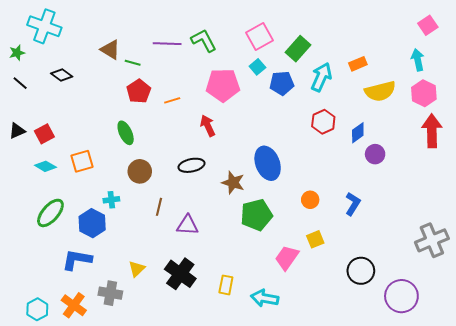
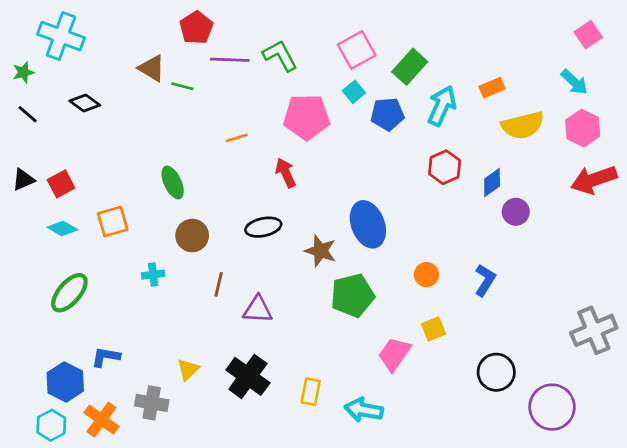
cyan arrow: (418, 60) -> (574, 82), turned 145
red pentagon: (139, 91) -> (196, 28), moved
red arrow: (432, 131) -> (594, 180), turned -108
blue hexagon: (92, 223) -> (65, 382), moved
blue L-shape: (77, 260) -> (106, 357), size x0.7

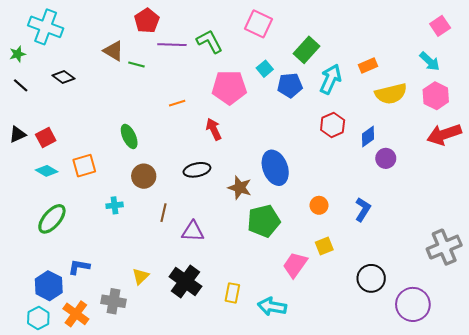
pink square: (357, 50) -> (258, 24), moved, turned -36

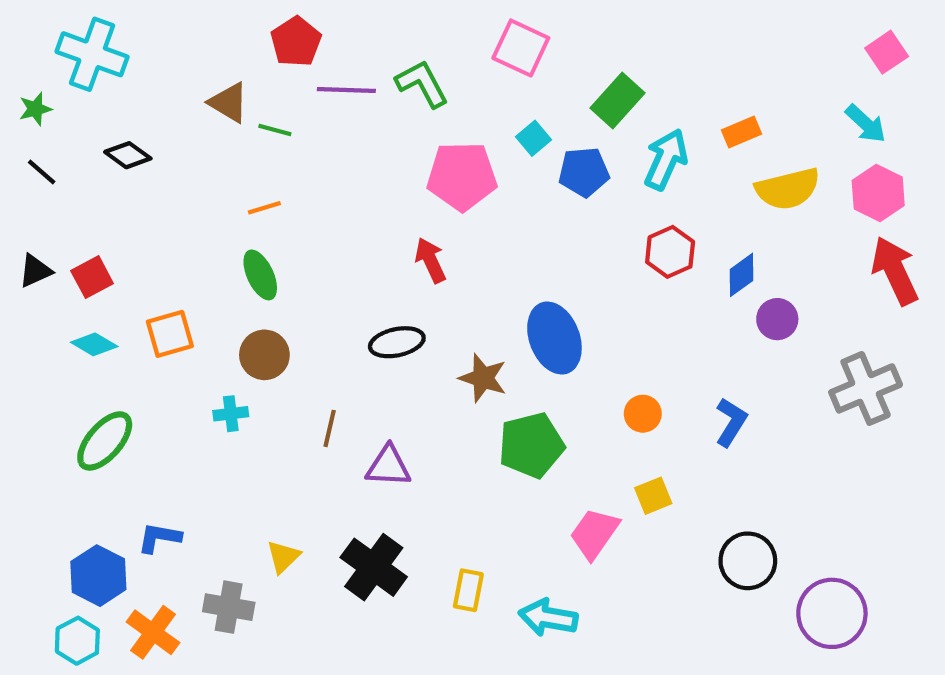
orange line: (177, 103) -> (264, 208), moved
red arrow: (444, 134) -> (895, 271), turned 84
brown circle: (144, 176) -> (264, 355), moved
gray cross: (444, 247) -> (866, 388), moved

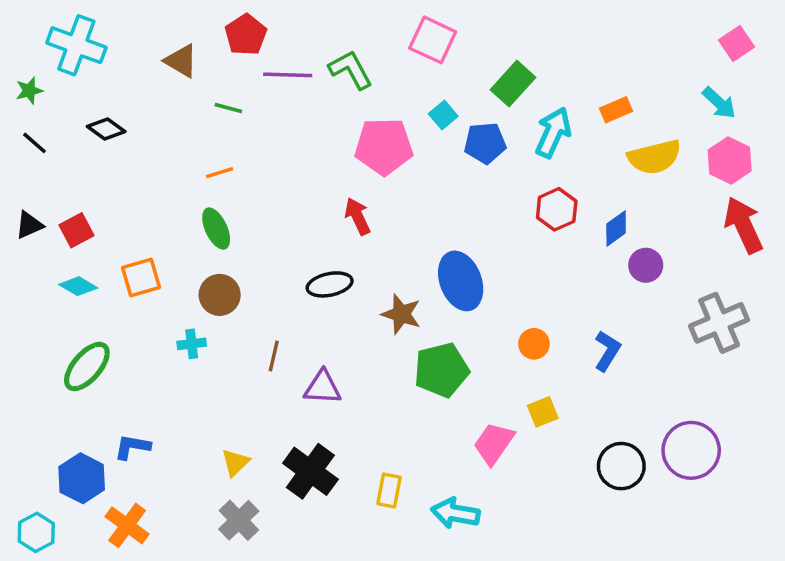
brown triangle: (229, 103) -> (181, 61), moved
gray cross: (229, 607) -> (239, 520), moved, turned 36
purple circle: (832, 613) -> (691, 450), moved
cyan hexagon: (77, 641) -> (36, 532), moved

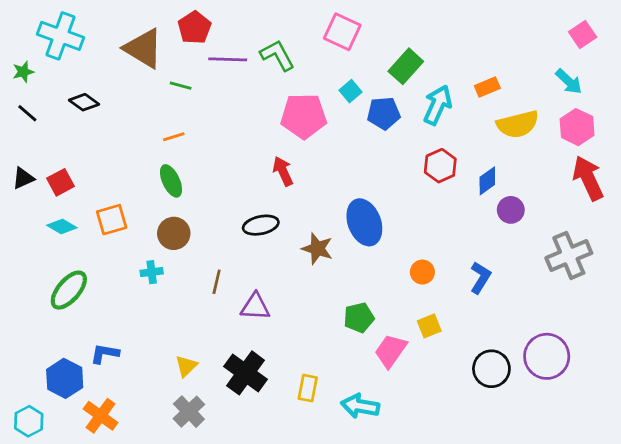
brown triangle: (181, 61) -> (143, 48), size x1.5
green pentagon: (441, 370) -> (359, 318), moved, size x0.7

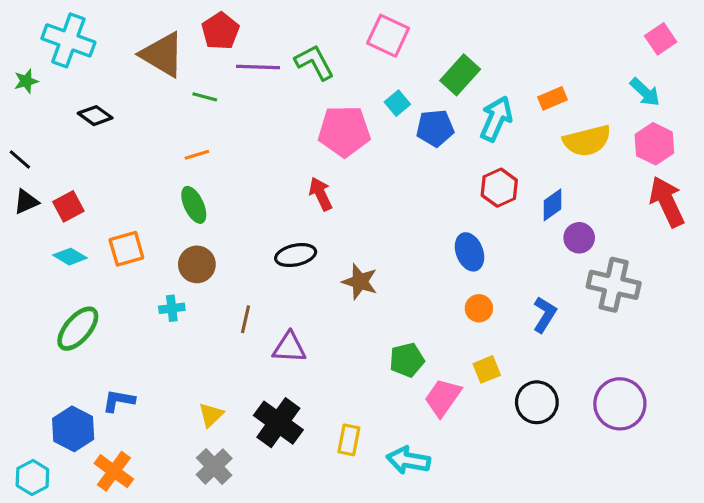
black line: (27, 113) -> (20, 159), moved
blue ellipse: (364, 222) -> (469, 252), moved, size x0.7
gray cross: (569, 255) -> (614, 285), moved, turned 36
black circle: (491, 369) -> (537, 402), moved

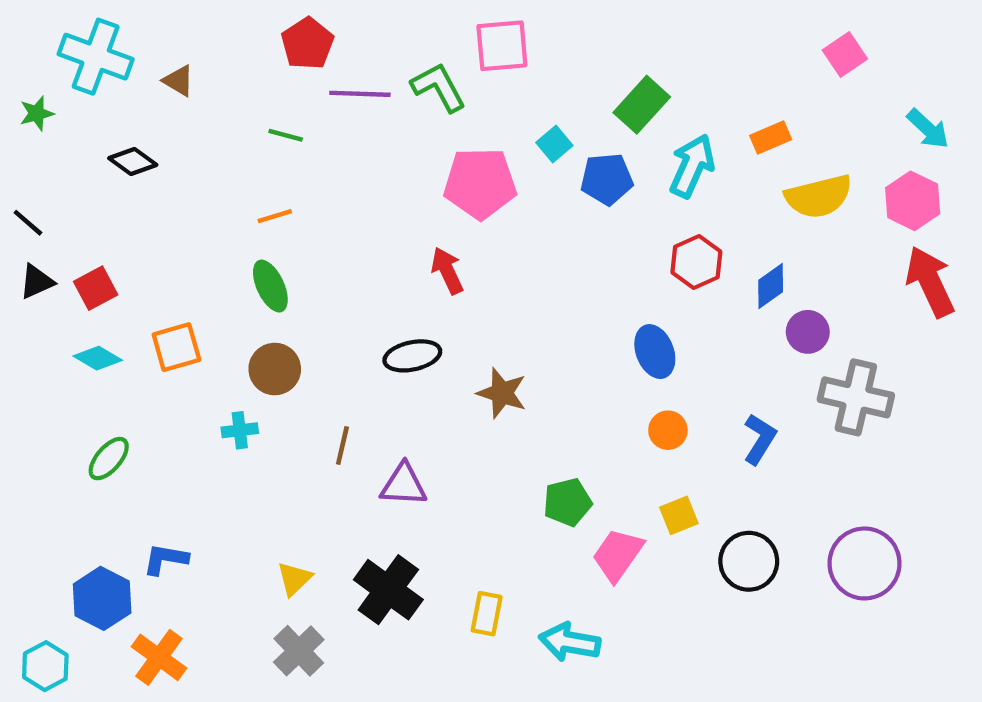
pink square: (388, 36) -> (502, 46), moved, turned -30
pink square: (661, 39) -> (845, 54), moved
brown triangle: (162, 55) -> (179, 81), moved, size x0.5
cyan arrow: (645, 92) -> (928, 129), moved
green ellipse: (78, 329) -> (109, 459), size x0.7

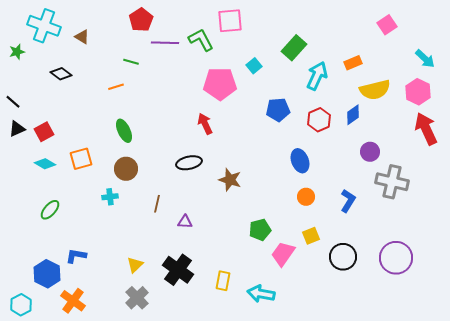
blue pentagon: (607, 179) -> (278, 110), moved
orange line: (275, 216) -> (116, 87), moved
blue diamond: (771, 286) -> (353, 115), moved
purple triangle: (404, 485) -> (185, 222), size x0.7

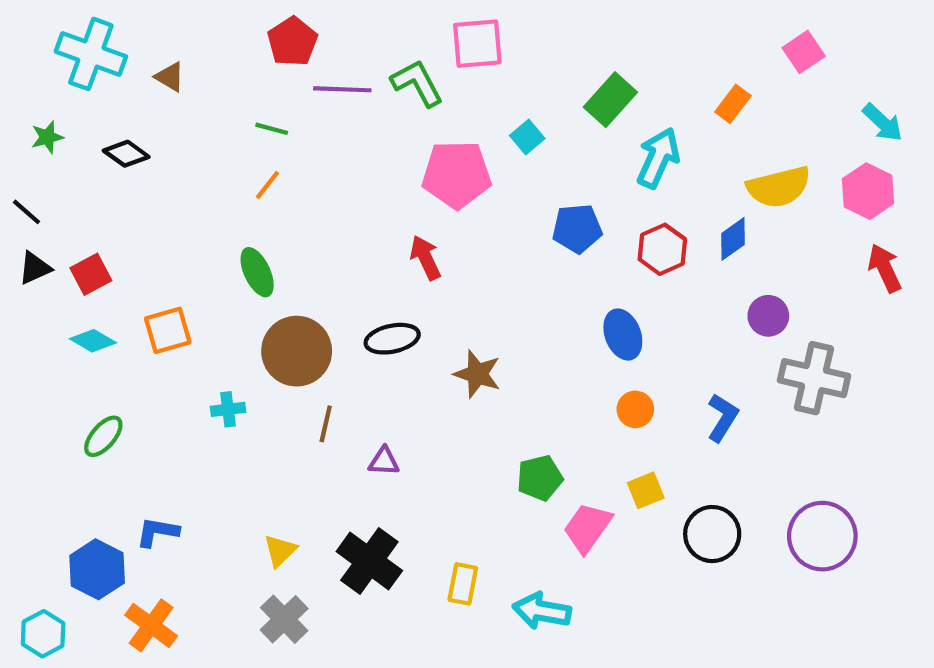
green star: (17, 52) -> (47, 137), moved
orange rectangle: (353, 63) -> (733, 104), moved, turned -30
orange line: (116, 87) -> (268, 185), moved, turned -35
red arrow: (426, 129) -> (885, 268), size x0.7
brown circle: (126, 169) -> (297, 351), moved, size x1.4

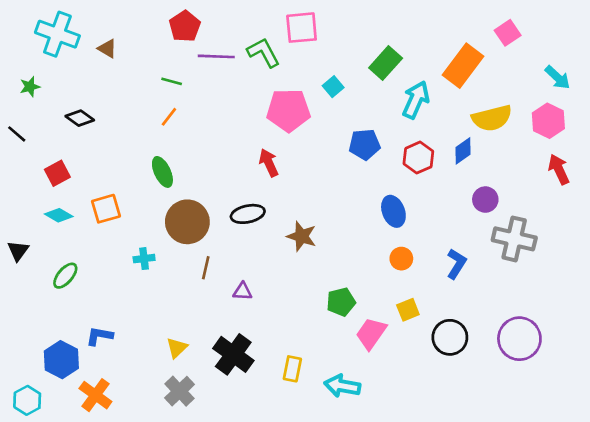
orange rectangle: (733, 104) -> (463, 66), size x1.8
black diamond: (126, 154) -> (80, 118), moved
black triangle: (35, 268) -> (18, 251), moved, turned -30

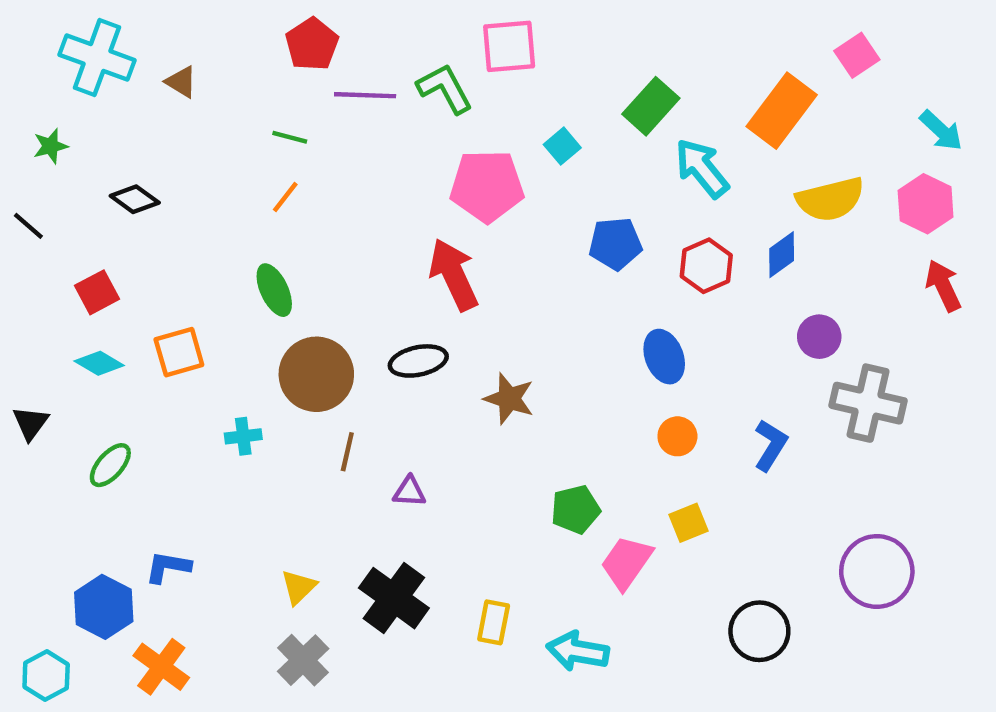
cyan arrow: (416, 100) -> (702, 168), turned -63
red arrow: (269, 163) -> (454, 275), size x1.5
black circle: (450, 337) -> (759, 631), moved

